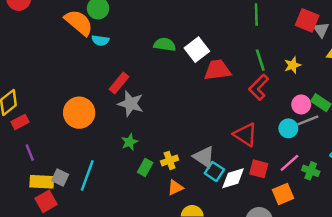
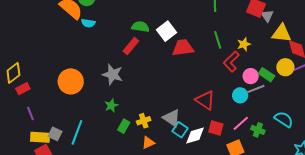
red rectangle: (119, 83) -> (131, 46), moved
red L-shape: (259, 87) -> (231, 62), moved

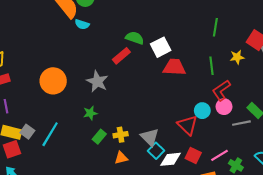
yellow star: (244, 44) -> (237, 57), moved
pink circle: (251, 76) -> (224, 107), moved
cyan circle: (240, 95) -> (202, 111), moved

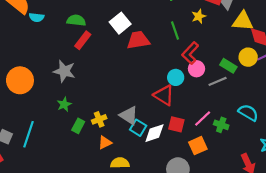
green semicircle: (135, 38) -> (76, 20), moved

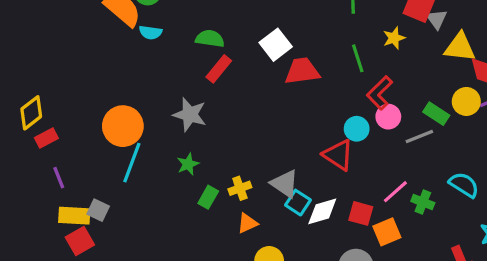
red square: (176, 124) -> (361, 213), moved
cyan line: (29, 134) -> (132, 163), moved

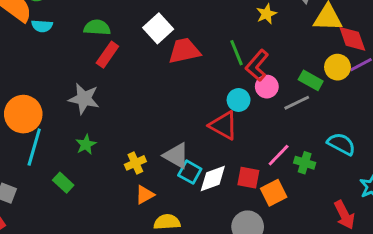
green line: (358, 58) -> (236, 53), moved
green rectangle: (208, 197) -> (63, 183), moved, turned -72

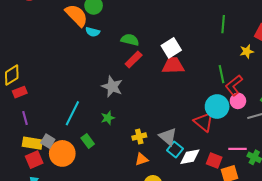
red trapezoid: (184, 51) -> (173, 65), moved
cyan circle: (239, 100) -> (217, 107), size x1.5
orange circle: (23, 114) -> (62, 153), moved
pink line: (279, 155) -> (237, 149), turned 36

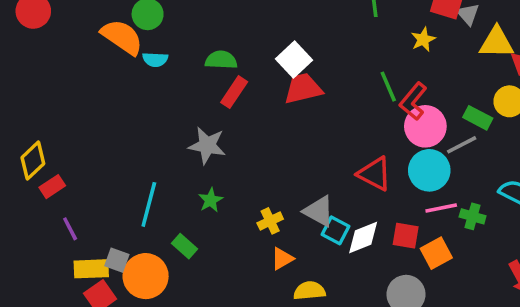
pink circle: (238, 101) -> (425, 126), size x1.5
cyan circle: (217, 107) -> (429, 170), moved

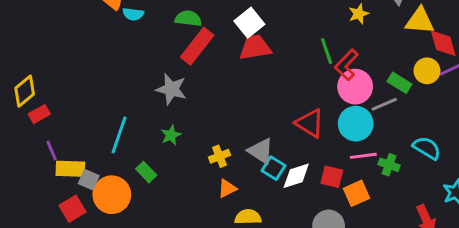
red rectangle: (234, 92) -> (197, 46), size x1.4
yellow rectangle: (91, 269) -> (70, 169), moved

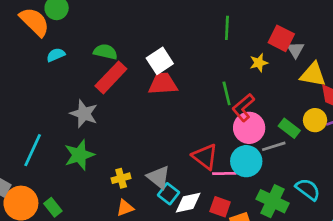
cyan semicircle: (133, 14) -> (56, 55), moved, turned 144
green star: (171, 135) -> (79, 155), size x1.6
pink line: (363, 156) -> (224, 174), moved
green cross: (389, 165) -> (273, 201), size x1.6
green rectangle: (146, 172) -> (53, 207), moved

